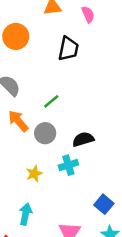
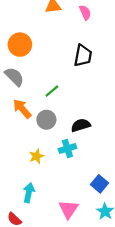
orange circle: (16, 36) -> (20, 45), moved
black trapezoid: (68, 49) -> (83, 56), moved

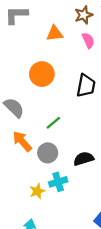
orange circle: (20, 45) -> (42, 74), moved
cyan cross: (67, 148) -> (58, 182), moved

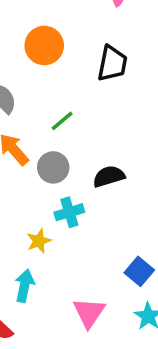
yellow star: (37, 191) -> (39, 241), moved

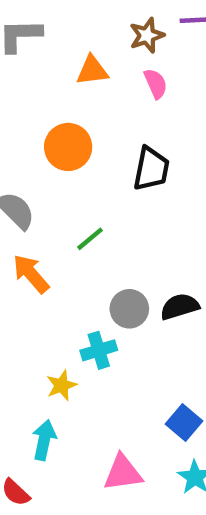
gray circle: (53, 167) -> (129, 309), moved
black semicircle: (109, 176) -> (180, 307), moved
pink triangle: (89, 313) -> (123, 473), turned 48

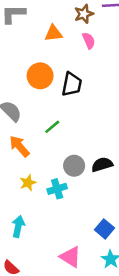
black trapezoid: (151, 169) -> (72, 84), moved
yellow star: (62, 385) -> (28, 183), moved
cyan arrow: (44, 440) -> (18, 226), moved
pink triangle: (123, 473) -> (70, 257), turned 40

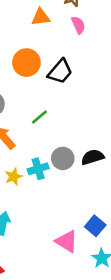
black trapezoid: (72, 84) -> (60, 72), turned 30
cyan cross: (57, 189) -> (38, 169), moved
pink triangle: (70, 257) -> (67, 241), moved

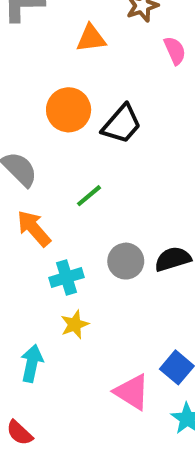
pink semicircle: (78, 25) -> (175, 51), moved
cyan cross: (38, 169) -> (66, 277), moved
yellow star: (14, 177) -> (75, 324), moved

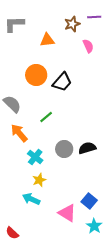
cyan cross: (66, 277) -> (35, 157), turned -35
cyan arrow: (32, 363) -> (31, 199), moved, turned -78

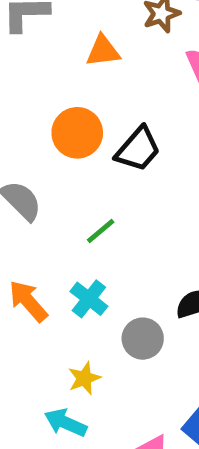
orange arrow: (19, 133) -> (28, 301), moved
gray circle: (64, 149) -> (143, 339), moved
cyan cross: (35, 157) -> (89, 299), moved

